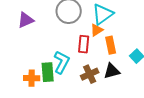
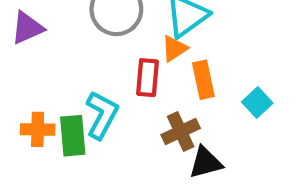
black triangle: (112, 71) -> (205, 163), moved
brown cross: (90, 74) -> (181, 131), moved
orange cross: (32, 78) -> (38, 129), moved

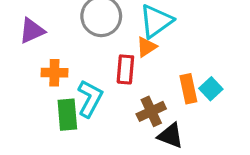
orange rectangle: (203, 80) -> (188, 89), moved
orange cross: (38, 129) -> (54, 73), moved
black triangle: (205, 163) -> (171, 136), turned 36

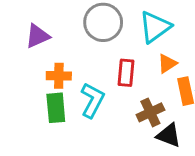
orange triangle: (146, 47) -> (167, 64), moved
green rectangle: (67, 115) -> (56, 108), moved

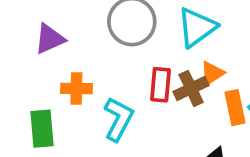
green rectangle: (56, 108) -> (42, 129), moved
brown cross: (150, 112) -> (191, 88), moved

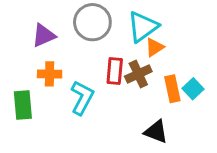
purple triangle: (50, 39) -> (44, 36), moved
orange triangle: (212, 73) -> (155, 47), moved

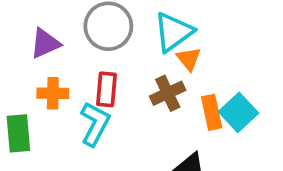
orange triangle: (155, 47) -> (189, 59), turned -36
red rectangle: (115, 71) -> (106, 89), moved
cyan square: (193, 89) -> (238, 112), size x1.4

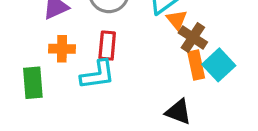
brown cross: (168, 93) -> (193, 37), moved, turned -32
cyan L-shape: (95, 124) -> (98, 75), turned 54

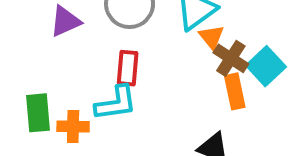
orange cross: (62, 49) -> (73, 127), moved
cyan square: (219, 65) -> (266, 66), moved

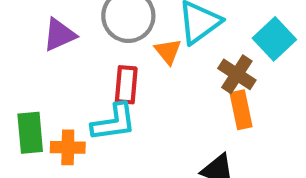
orange triangle: (211, 37) -> (168, 51), moved
cyan square: (266, 66) -> (274, 39), moved

